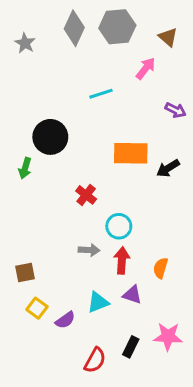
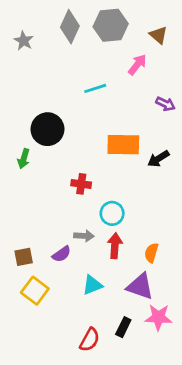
red cross: (86, 195) -> (81, 184), turned -30
purple triangle: (132, 295) -> (140, 286), moved, size x1.5
yellow square: (37, 308) -> (35, 291), size x1.4
purple semicircle: (65, 320) -> (62, 254), moved

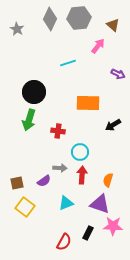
green arrow: (24, 159) -> (29, 120), moved, size x1.5
black arrow: (158, 159) -> (113, 125), moved

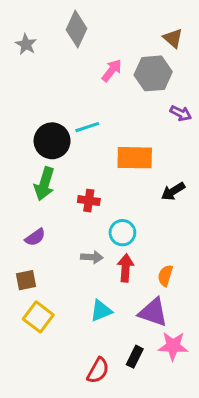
gray hexagon: (79, 18) -> (153, 73), moved
pink arrow: (98, 46) -> (112, 70), moved
cyan line: (68, 63) -> (87, 127), moved
purple semicircle: (44, 181) -> (35, 237), moved

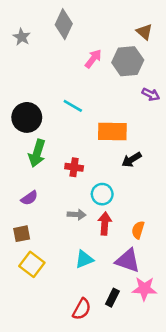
cyan line: (87, 127) -> (73, 106), turned 48
black circle: (52, 141) -> (27, 117), moved
black arrow: (173, 191) -> (132, 160), moved

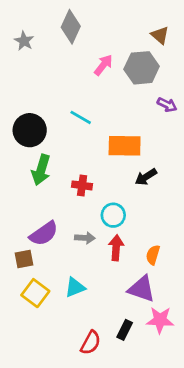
purple semicircle: (29, 198) -> (44, 234), moved, size x1.5
cyan triangle: (84, 259) -> (75, 287), moved

